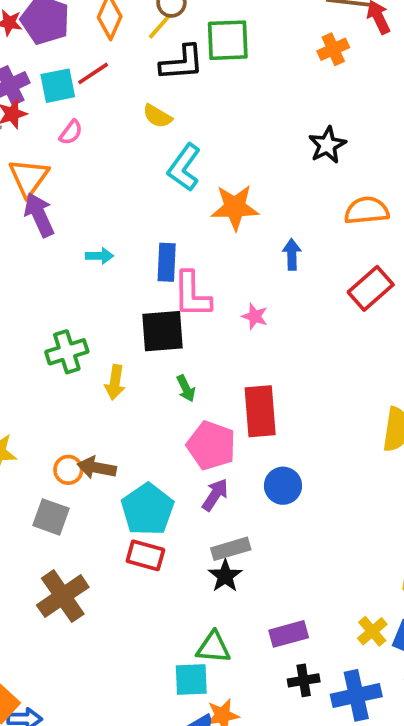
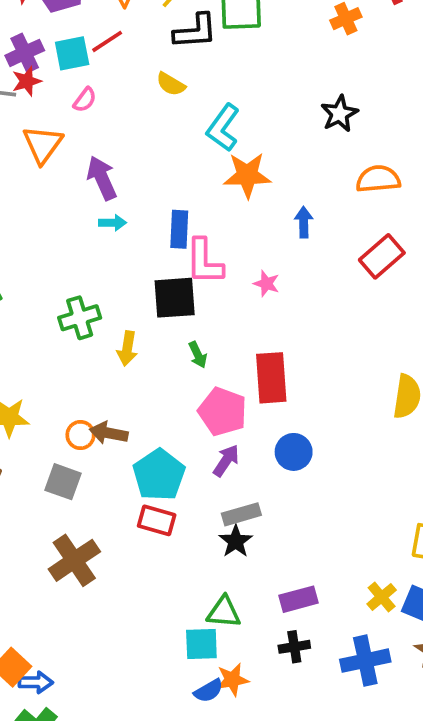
cyan L-shape: (184, 167) -> (223, 128), moved
purple arrow: (39, 215) -> (102, 178), moved
black cross: (304, 680) -> (294, 647), moved

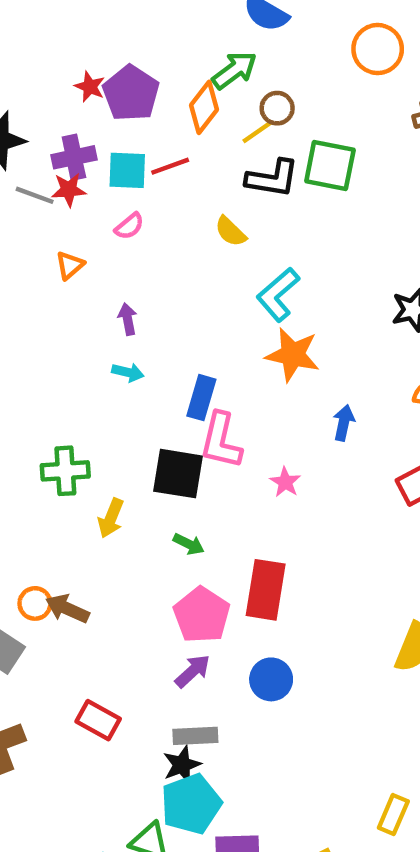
orange triangle: (43, 144) -> (70, 265), size x0.6
purple arrow: (102, 178) -> (128, 319), size x0.6
green arrow: (198, 355) -> (189, 544), turned -52
cyan pentagon: (159, 475) -> (191, 804), moved

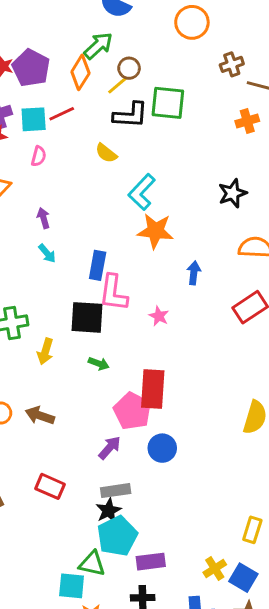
pink semicircle: (129, 226) -> (39, 156), turned -30
cyan arrow: (128, 372) -> (47, 253), turned 42
brown arrow: (67, 609) -> (40, 415), moved
pink pentagon: (202, 615) -> (132, 411), moved

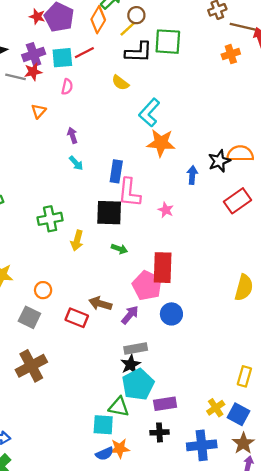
black star: (232, 193) -> (219, 161), moved
brown arrow: (40, 415) -> (100, 304), moved
red rectangle: (50, 486) -> (77, 318), moved

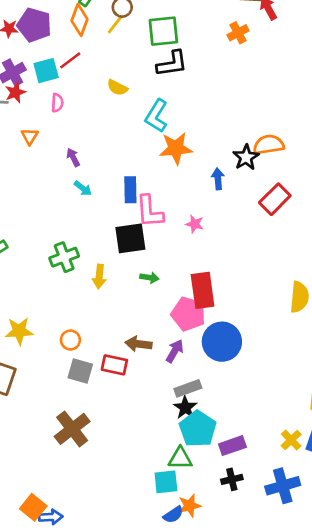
black L-shape: (139, 52) -> (172, 64), moved
blue circle: (171, 314) -> (222, 342), size x1.5
gray square: (29, 317) -> (80, 371), moved

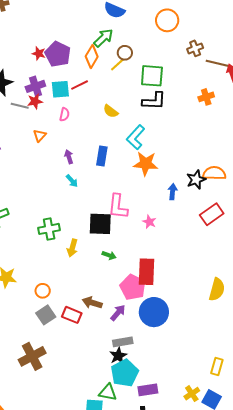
orange cross: (238, 33) -> (206, 97), moved
blue rectangle: (130, 190) -> (102, 156), moved
gray square: (80, 371) -> (46, 315), turned 30

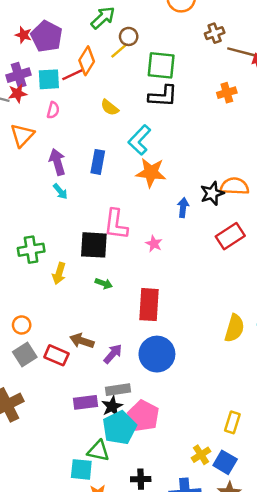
orange diamond: (92, 56) -> (87, 61), moved
orange triangle: (40, 136) -> (22, 135), size x1.5
purple arrow: (69, 157) -> (57, 162), size x1.5
pink pentagon: (133, 287) -> (143, 416), moved
purple rectangle: (148, 390) -> (85, 402), moved

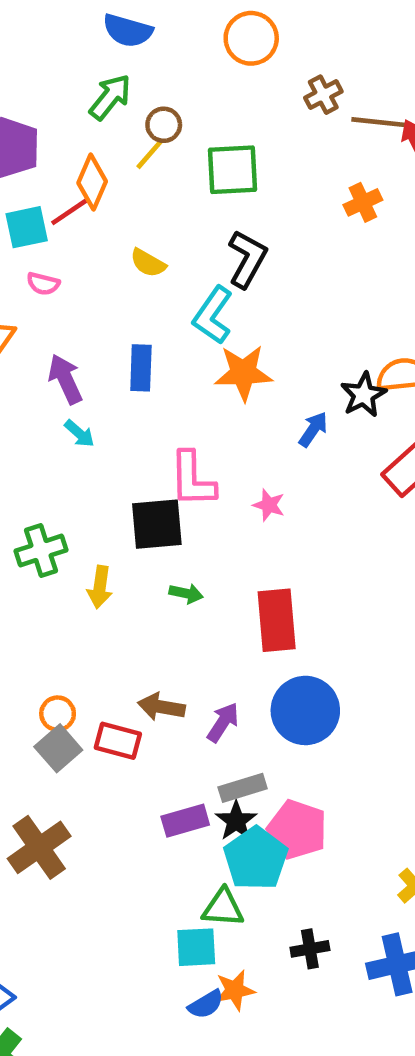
black L-shape: (163, 96) -> (247, 259), moved, turned -56
pink semicircle: (53, 110) -> (43, 284), turned 98
blue arrow: (183, 208) -> (313, 429), turned 36
orange circle: (22, 325) -> (58, 714), moved

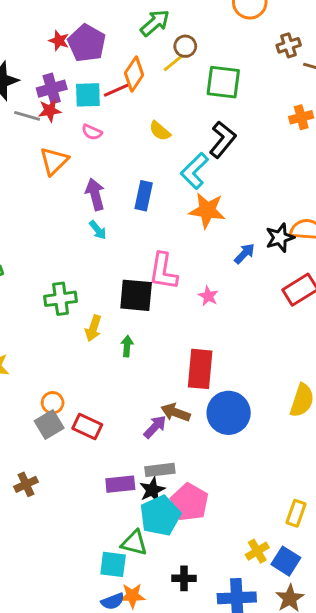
green arrow: (186, 593) -> (127, 346), moved, turned -108
brown arrow: (161, 707) -> (176, 412), moved
blue circle: (305, 710) -> (229, 413), moved
brown cross: (39, 847) -> (26, 484), size x0.6

